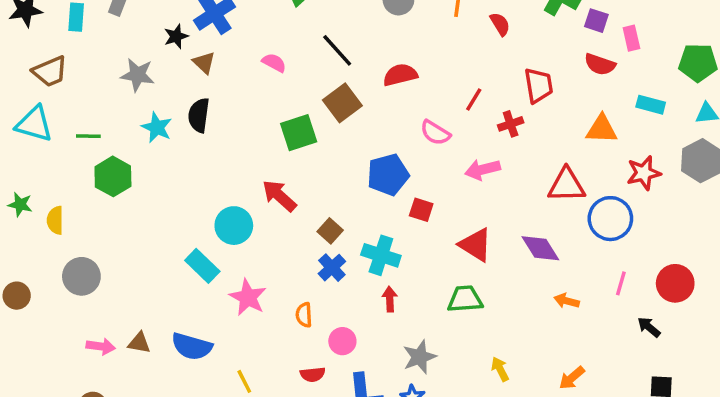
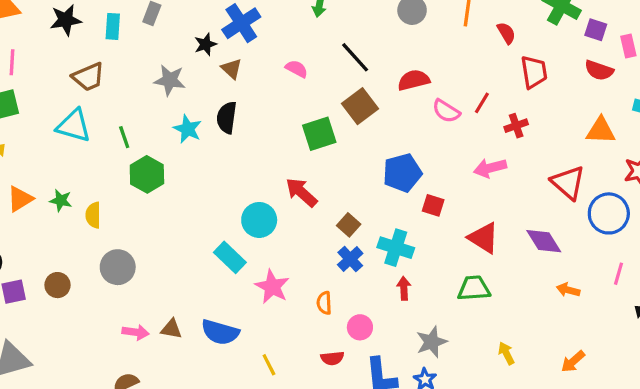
red trapezoid: (539, 85) -> (534, 72), moved
pink semicircle: (435, 133) -> (446, 111), moved
green line: (88, 136) -> (124, 137), turned 70
red triangle: (567, 185) -> (568, 183), turned 42

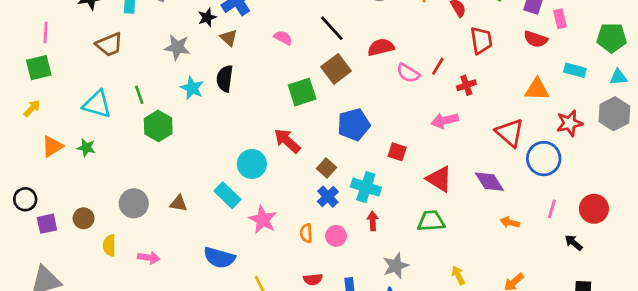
cyan triangle: (74, 126) -> (97, 104), moved
blue pentagon: (402, 173) -> (354, 125), moved
yellow semicircle: (93, 215) -> (109, 245), moved
pink circle: (360, 327) -> (336, 236), moved
brown triangle: (171, 329) -> (179, 203), moved

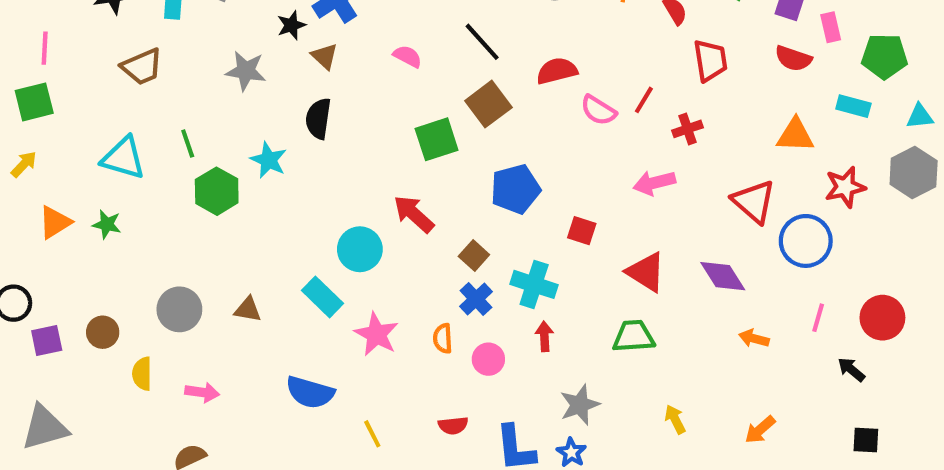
green pentagon: (612, 38) -> (885, 56), moved
cyan star: (192, 88) -> (269, 160), moved
orange semicircle: (306, 233) -> (443, 338), moved

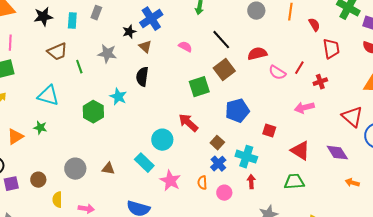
green line: (188, 143) -> (79, 67), moved
orange triangle: (55, 222) -> (15, 137), moved

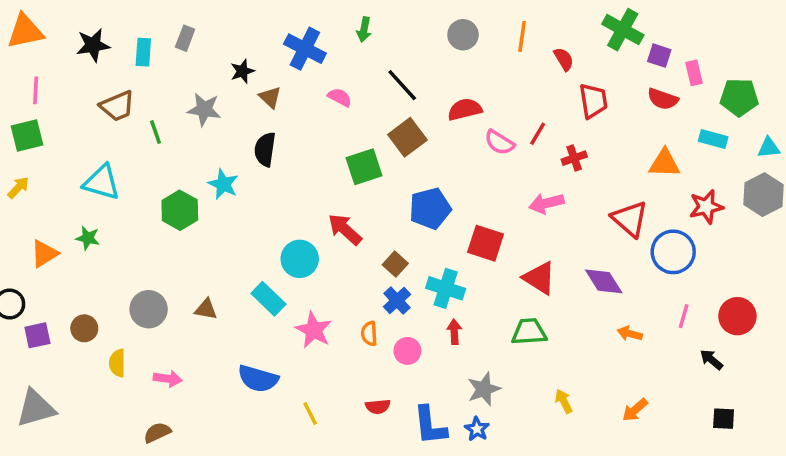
blue cross: (151, 19) -> (305, 49), moved, turned -30
red square: (269, 131) -> (486, 243), size x1.5

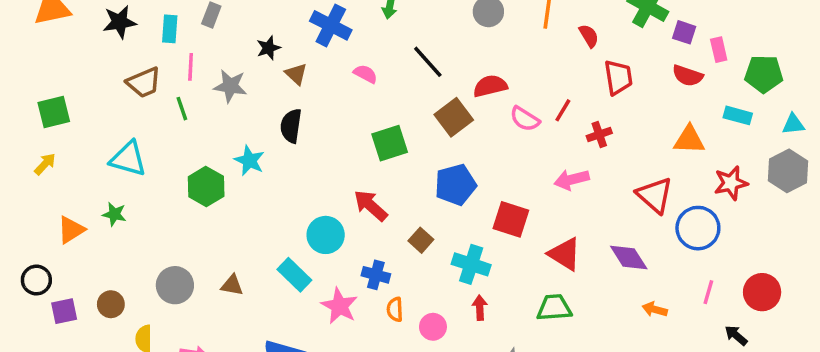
pink line: (36, 90) -> (191, 67), moved
brown square: (407, 137) -> (454, 117), moved
blue cross: (397, 301) -> (376, 275), moved, turned -32

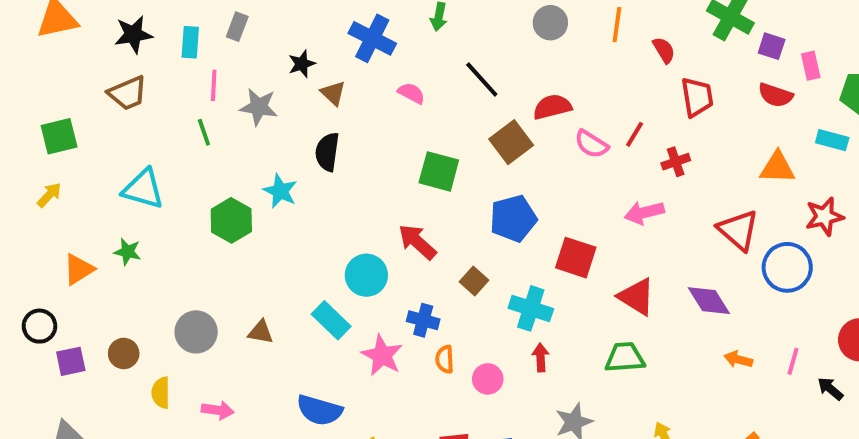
brown trapezoid: (144, 83) -> (128, 93), moved
green square: (390, 143) -> (439, 171), turned 33
pink line: (708, 292) -> (793, 361), moved

